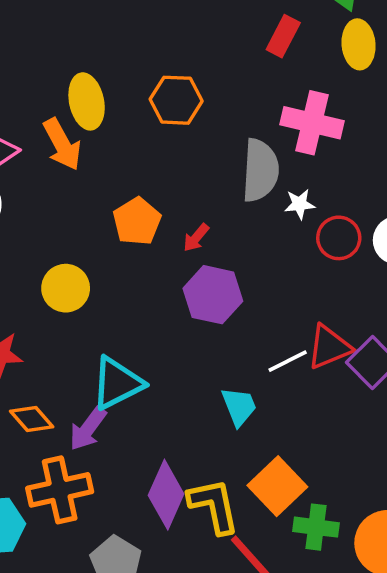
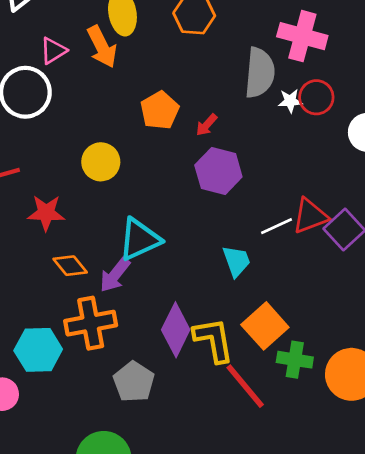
red circle: (339, 238) -> (316, 97), moved

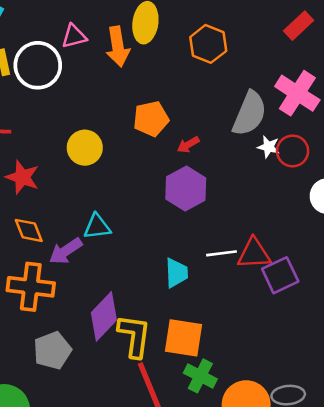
cyan triangle: (139, 239) -> (97, 227), size x0.7
orange square: (265, 326) -> (183, 338), turned 33

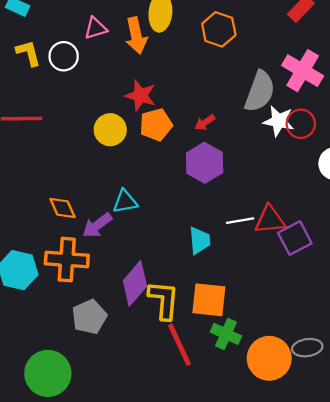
white circle: (38, 65) -> (64, 56), size x0.7
orange pentagon: (151, 119) -> (156, 125), moved
white star: (269, 147) -> (279, 121), size x1.5
red star: (22, 177) -> (141, 96), moved

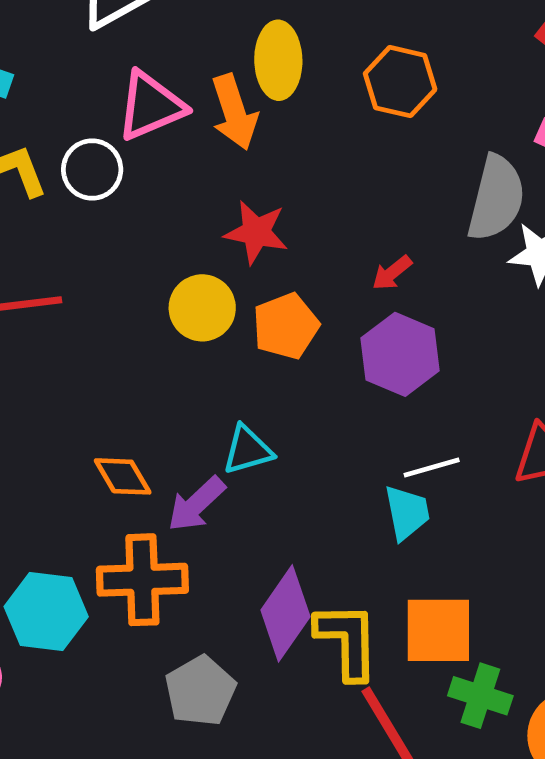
pink triangle: (96, 28) -> (151, 106), size x1.5
orange pentagon: (156, 125) -> (286, 326), moved
white line: (240, 221) -> (432, 467), moved

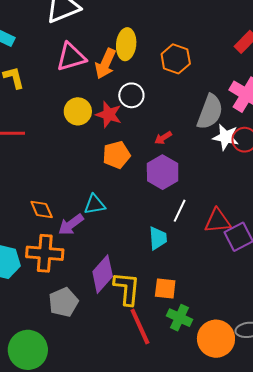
orange arrow: (234, 112) -> (105, 64), turned 36
white circle: (92, 170) -> (131, 95), moved
yellow circle: (202, 308) -> (78, 111), moved
white line: (432, 467) -> (180, 211), moved, turned -55
orange square: (438, 630) -> (165, 288), size x0.7

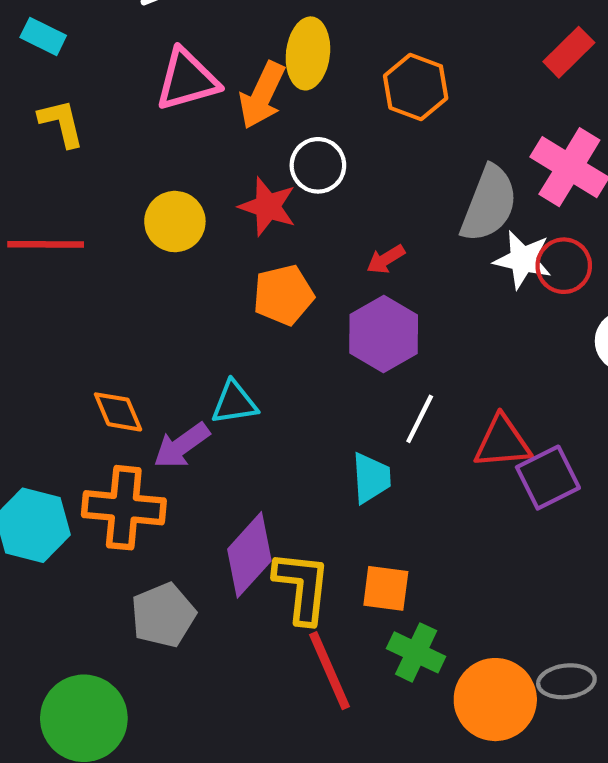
yellow circle: (78, 111) -> (175, 222), moved

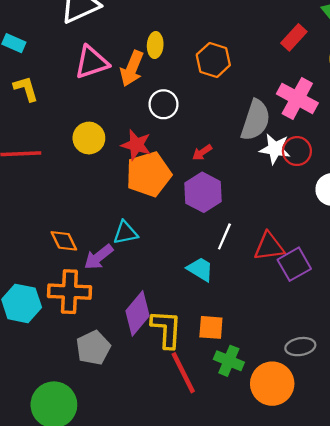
yellow ellipse: (308, 53) -> (155, 45), size x0.7
red star: (268, 207) -> (136, 145), moved
orange pentagon: (283, 295) -> (149, 174), size x1.4
cyan trapezoid: (371, 478) -> (200, 269), turned -52
gray ellipse: (566, 681) -> (300, 347), moved

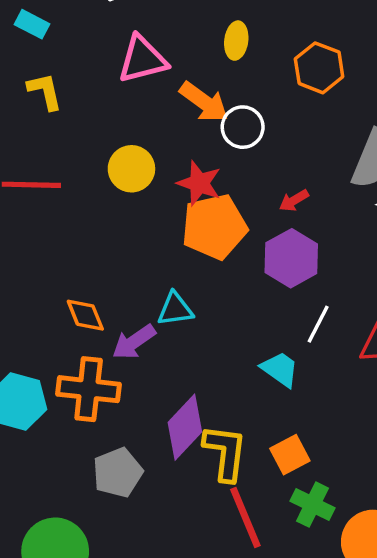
orange arrow: (132, 69) -> (204, 102), moved, turned -80
orange square: (211, 327) -> (290, 455), turned -36

